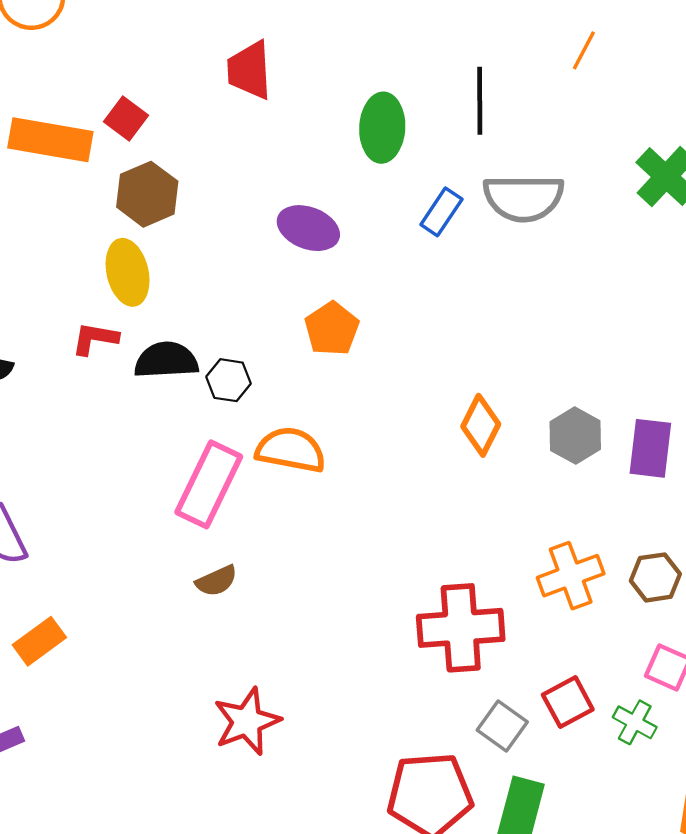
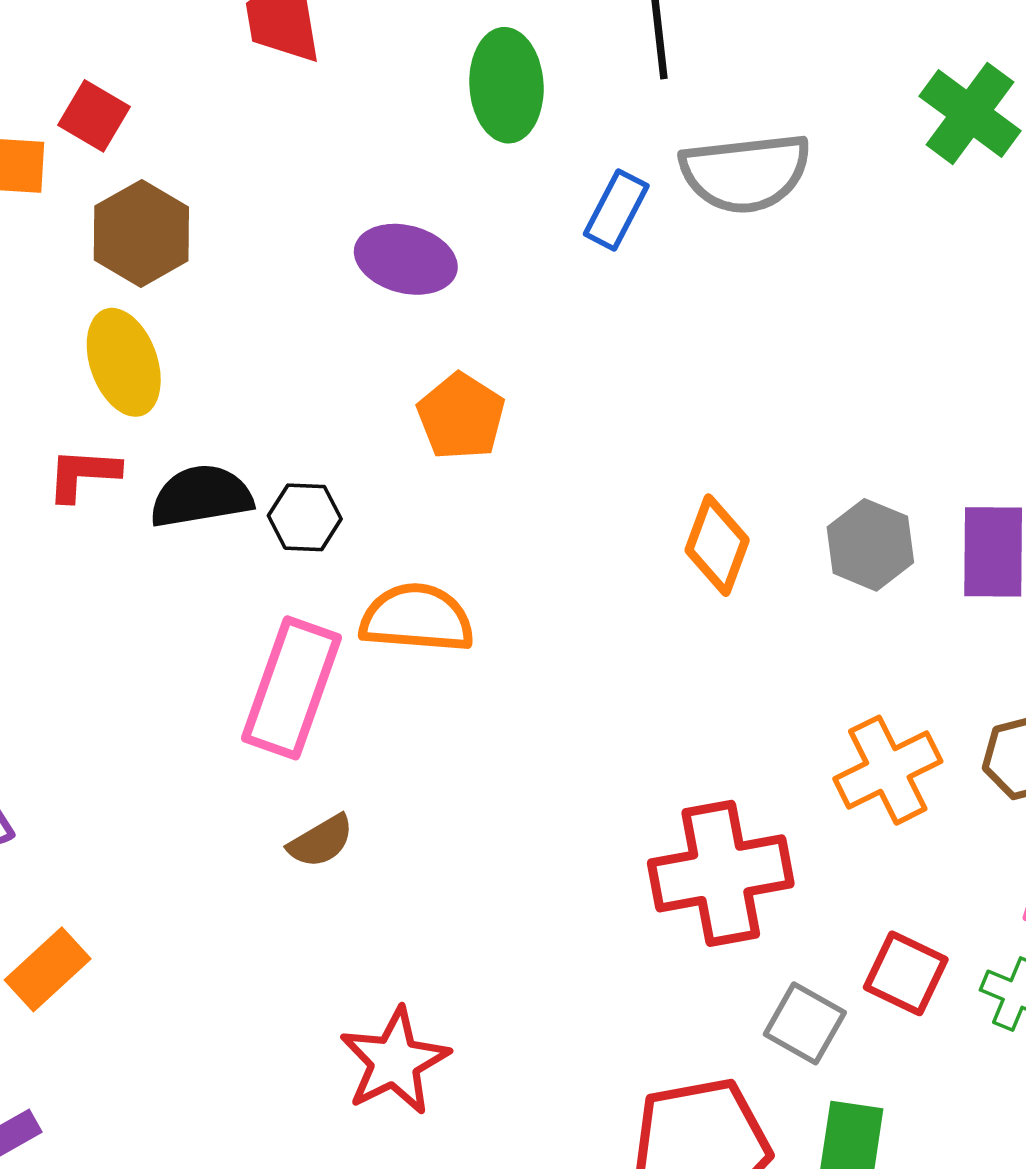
red square: (568, 702) -> (906, 973), turned -30

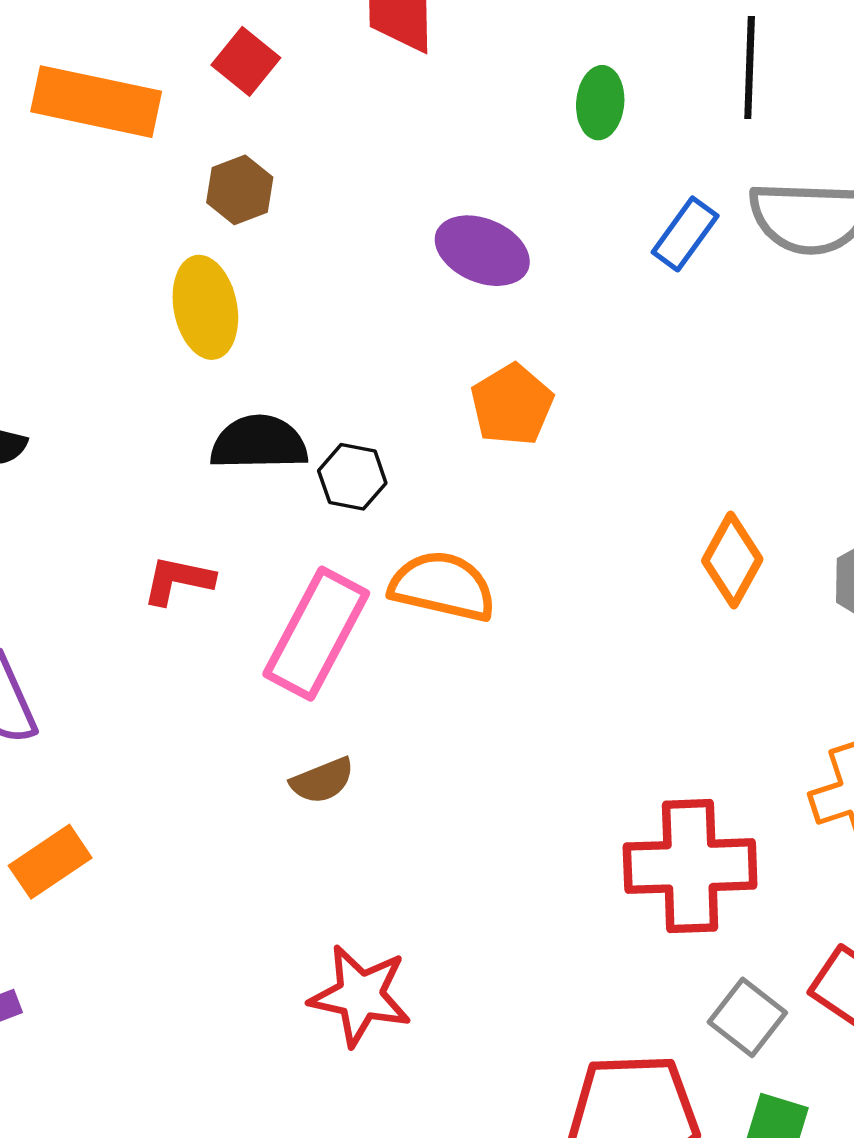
green ellipse: (506, 85) -> (600, 103), size x0.7
red square: (94, 116) -> (246, 61), moved
brown hexagon: (141, 233) -> (240, 190), size x0.7
red L-shape: (83, 474) -> (178, 580), moved
red star: (395, 1061) -> (360, 996), turned 30

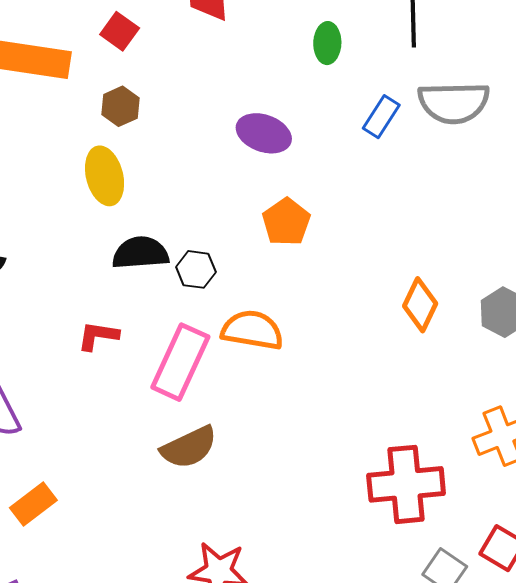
brown semicircle: (322, 781) -> (189, 447), size x1.5

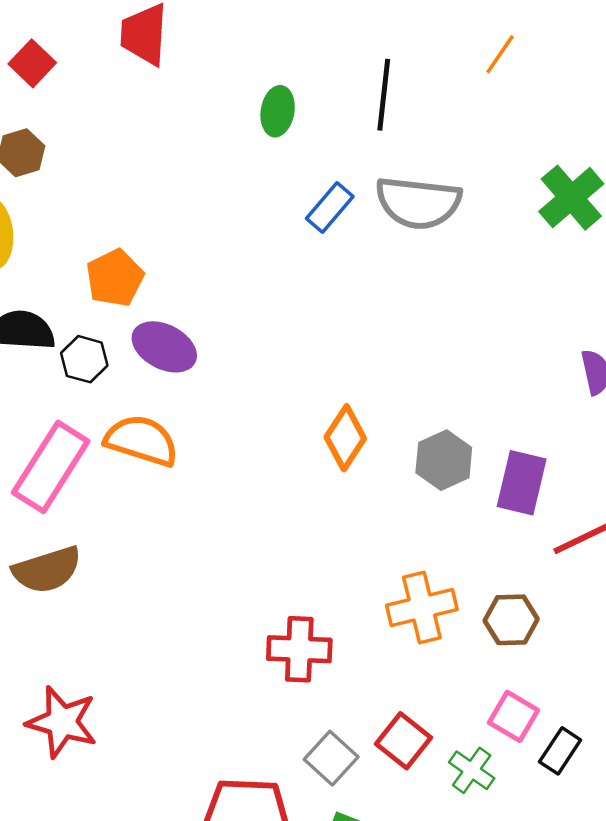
purple ellipse: (264, 133) -> (164, 347), moved
orange pentagon: (286, 222) -> (115, 278), moved
red cross: (406, 484) -> (299, 649), size x0.7

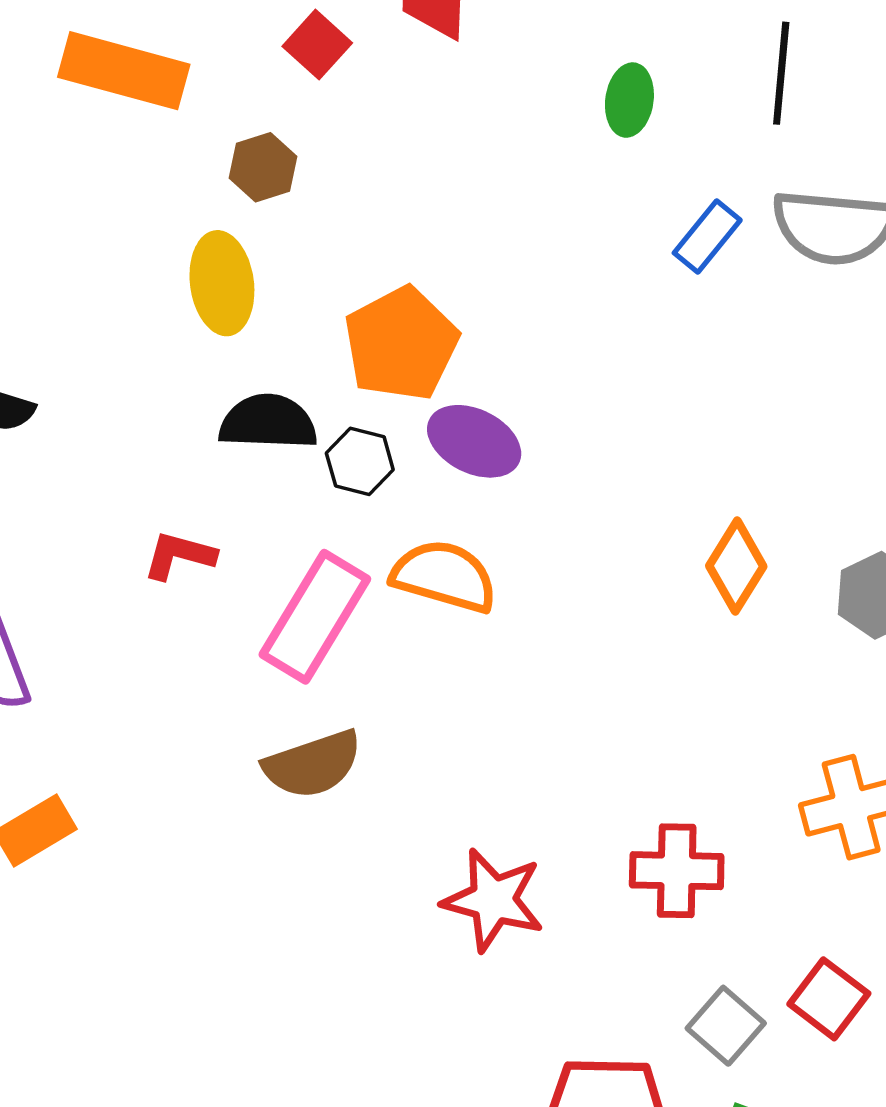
red square: (32, 63) -> (317, 45), moved
orange pentagon: (115, 278) -> (401, 344), size x1.4
red star: (62, 722) -> (493, 900), moved

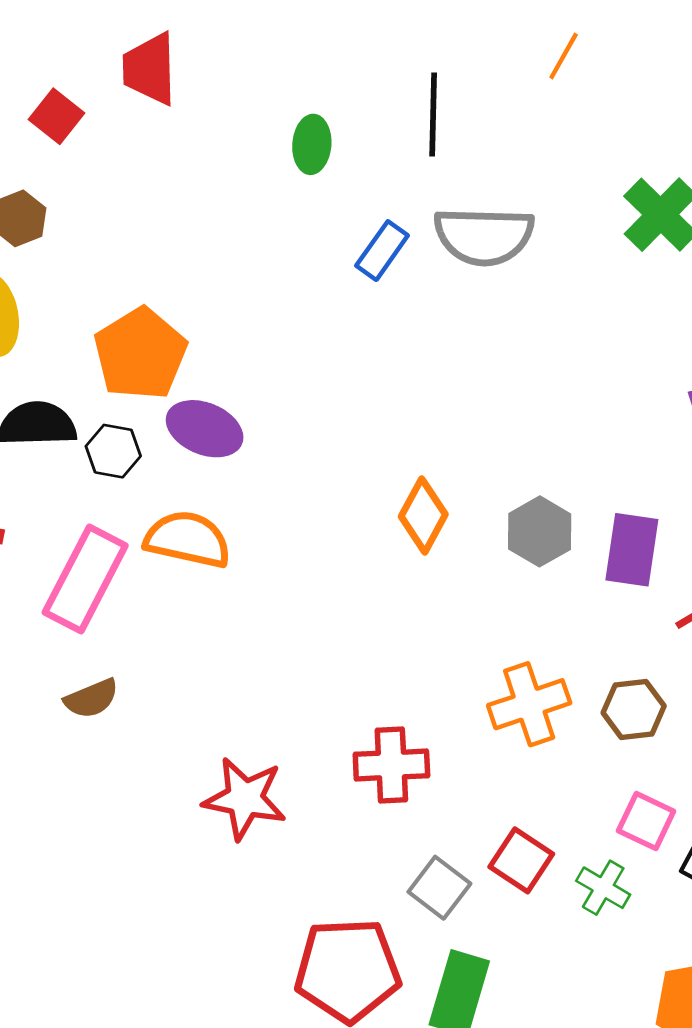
brown semicircle: (313, 764) -> (91, 699), size x0.7

